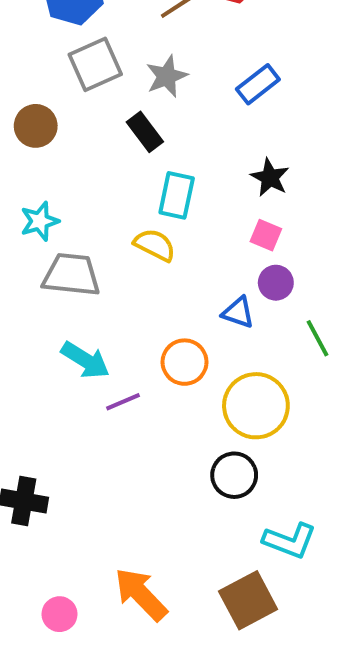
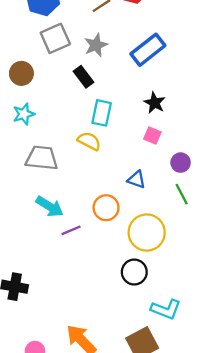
blue rectangle: (258, 84) -> (148, 50), size x1.4
cyan star: (40, 221) -> (24, 114), moved
purple circle: (276, 283) -> (181, 163), moved

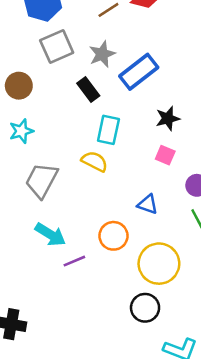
blue rectangle: (148, 50) -> (139, 72), moved
black star: (155, 103) -> (168, 118), turned 30
gray trapezoid: (42, 158) -> (42, 180), turned -68

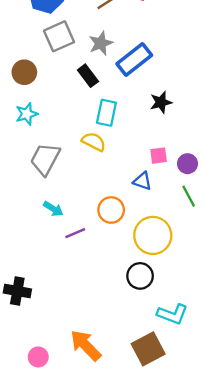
pink square: (165, 155) -> (159, 156), moved, turned -30
cyan arrow: (50, 235) -> (53, 209), size x0.7

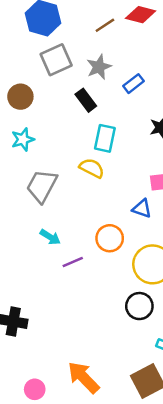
blue rectangle: (134, 60) -> (133, 84), size x0.6

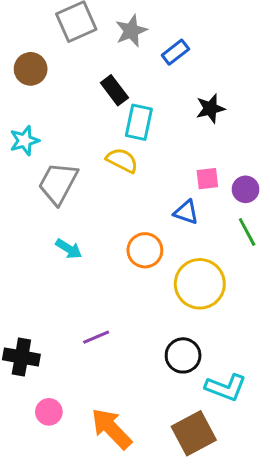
black rectangle: (86, 100) -> (114, 90), moved
cyan star: (23, 139) -> (24, 141), moved
purple line: (73, 262) -> (96, 337), moved
black circle: (139, 306) -> (183, 355), moved
pink circle: (35, 389) -> (49, 412), moved

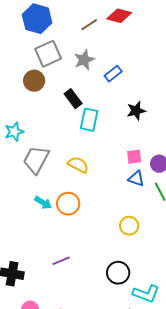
brown circle: (31, 69) -> (34, 81), moved
yellow semicircle: (122, 160) -> (78, 165), moved
blue triangle: (186, 212) -> (136, 179), moved
orange circle: (145, 250) -> (68, 204), moved
yellow circle: (200, 284) -> (129, 226), size x0.6

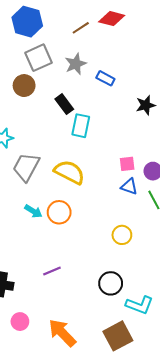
blue rectangle: (113, 74) -> (105, 78), turned 66
black star: (136, 111) -> (146, 105), moved
yellow semicircle: (78, 165) -> (69, 172), size x1.4

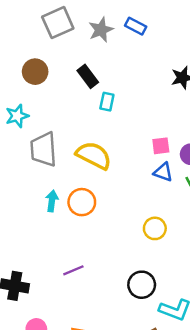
blue rectangle: (105, 78) -> (136, 26), moved
brown circle: (24, 86) -> (35, 72), moved
cyan rectangle: (81, 126) -> (107, 102), size x0.7
gray trapezoid: (26, 167) -> (43, 149), turned -32
cyan arrow: (33, 211) -> (52, 201), turned -114

